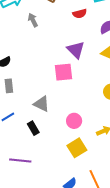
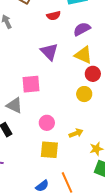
pink square: (64, 72) -> (31, 84), moved
yellow square: (77, 148) -> (49, 150), turned 36

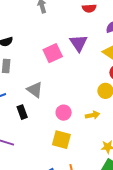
pink square: (31, 84) -> (53, 53), moved, turned -30
yellow arrow: (76, 133) -> (93, 115), moved

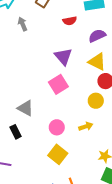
pink square: (53, 53) -> (58, 84), moved
yellow square: (61, 140) -> (58, 154), turned 30

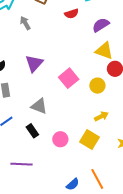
purple triangle: (63, 57) -> (34, 63), moved, turned 30
yellow circle: (96, 101) -> (97, 86), moved
pink circle: (57, 127) -> (60, 139), moved
yellow square: (58, 154) -> (89, 140), moved

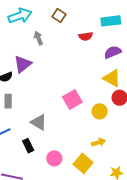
purple triangle: (34, 63) -> (23, 64), moved

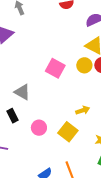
pink square: (72, 100) -> (55, 68), turned -30
yellow circle: (100, 111) -> (84, 65), moved

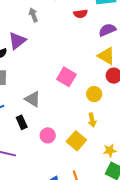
yellow circle: (84, 65) -> (94, 94), moved
yellow arrow: (83, 110) -> (92, 120), turned 96

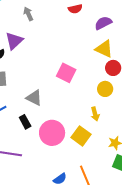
yellow circle: (94, 94) -> (105, 89), moved
pink circle: (48, 135) -> (52, 133), size x1.6

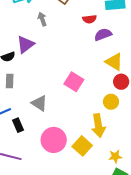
purple semicircle: (103, 23) -> (103, 35), moved
yellow arrow: (95, 114) -> (98, 126), size x1.6
black rectangle: (25, 122) -> (18, 125), moved

